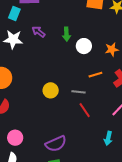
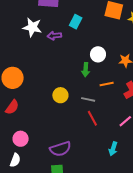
cyan rectangle: (14, 13) -> (76, 22), moved
purple arrow: (39, 32) -> (54, 36), turned -48
green arrow: (66, 34) -> (86, 70), moved
white star: (13, 39) -> (32, 27), moved

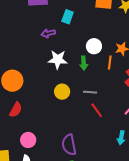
white star: (32, 27) -> (58, 60), moved
orange line: (107, 84) -> (110, 63), moved, turned -64
purple semicircle: (60, 149) -> (69, 145), turned 105

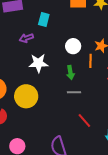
green arrow: (84, 63) -> (70, 72), moved
yellow circle: (62, 92) -> (26, 96), moved, size x1.5
red line: (97, 110) -> (84, 120), moved

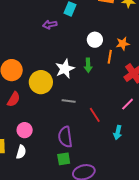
white star: (38, 63) -> (65, 69), moved, turned -30
gray line: (74, 92) -> (69, 101), moved

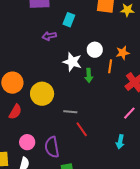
white star: (65, 69) -> (72, 62), moved, turned -30
red line: (95, 115) -> (82, 129), moved
purple semicircle: (65, 137) -> (52, 147), moved

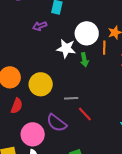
white circle: (95, 50) -> (87, 33), size x1.5
pink circle: (27, 142) -> (33, 134), size x1.5
purple semicircle: (52, 147) -> (57, 123), moved, turned -35

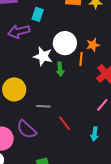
purple arrow: (40, 26) -> (19, 31), size x1.5
red line: (85, 114) -> (64, 123), moved

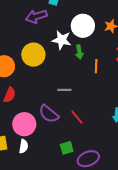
orange line: (81, 59) -> (96, 66), moved
yellow circle: (14, 89) -> (33, 55), moved
red line: (64, 123) -> (77, 117), moved

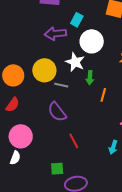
white circle: (83, 26) -> (92, 41), moved
gray line: (64, 90) -> (61, 85), moved
purple semicircle: (49, 114) -> (57, 112), moved

